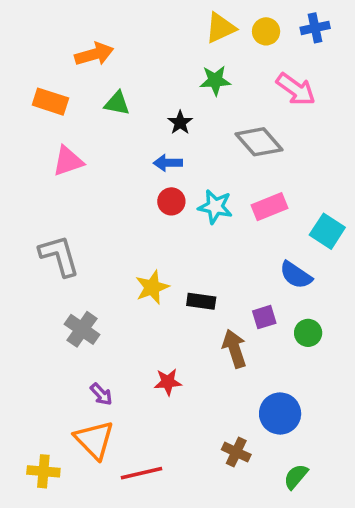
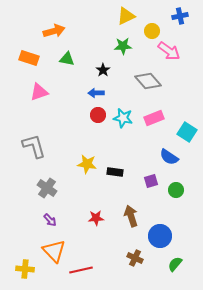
yellow circle: (266, 31) -> (152, 31), moved
yellow star: (152, 287) -> (87, 164), turned 30
brown arrow: (234, 349) -> (131, 216), moved
purple arrow: (101, 394) -> (50, 220), moved
green semicircle: (296, 477) -> (175, 264), moved

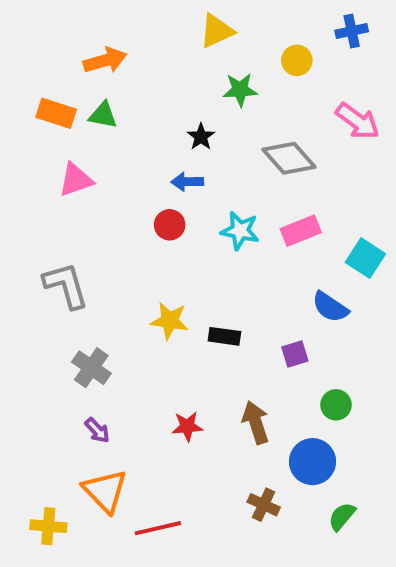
yellow triangle: (126, 16) -> (217, 31), moved
pink arrow: (169, 51) -> (358, 121), moved
green triangle: (67, 59) -> (103, 115), moved
red circle: (98, 115) -> (170, 225), moved
green circle: (176, 190) -> (336, 405), moved

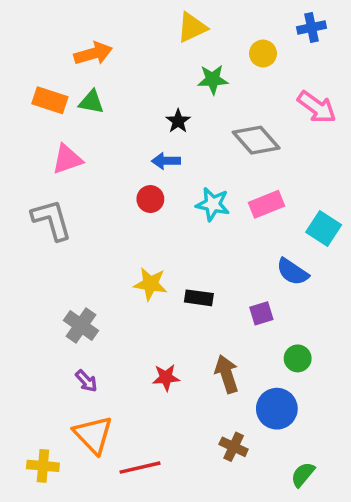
gray L-shape: (66, 285) -> (52, 220), moved
green semicircle: (342, 516) -> (303, 475), moved

